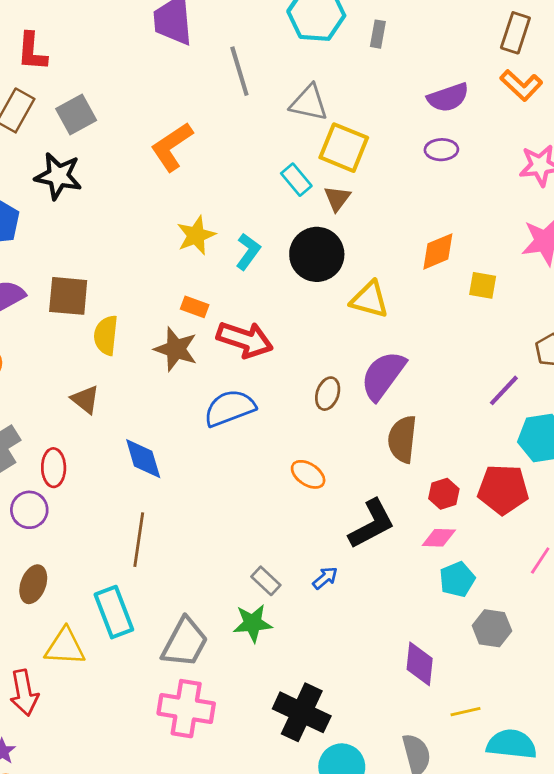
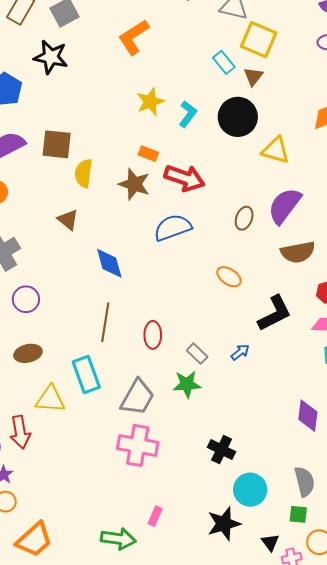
brown semicircle: (402, 439) -> (298, 252), turned -108
red ellipse: (54, 468) -> (153, 335), moved
brown ellipse: (33, 584) -> (28, 353), turned 56
black cross: (302, 712) -> (222, 450), size x0.7

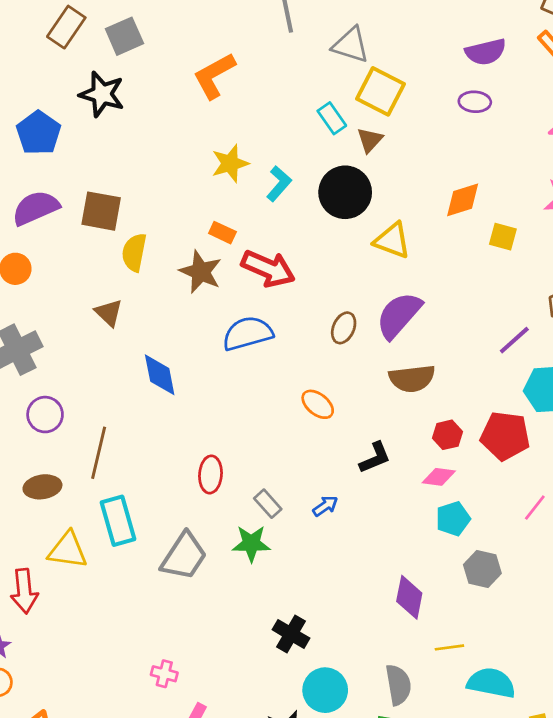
black L-shape: (275, 313) -> (375, 458), size x0.7
brown line: (105, 322) -> (99, 453), moved
pink cross: (138, 445) -> (164, 674), moved, size x0.5

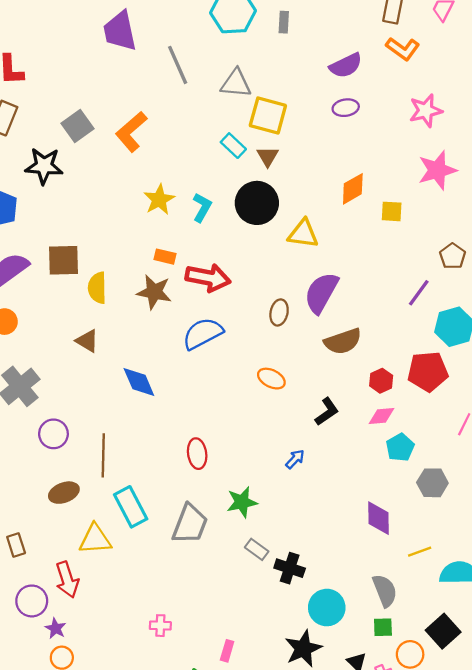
gray square: (124, 36) -> (78, 126), moved
gray rectangle: (268, 504) -> (257, 549), moved
pink cross: (164, 674) -> (160, 626), moved

